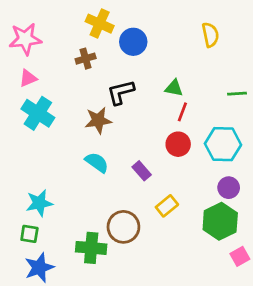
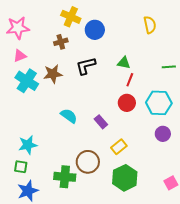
brown star: (98, 120) -> (53, 74), moved
green hexagon: (220, 221) -> (125, 178), moved

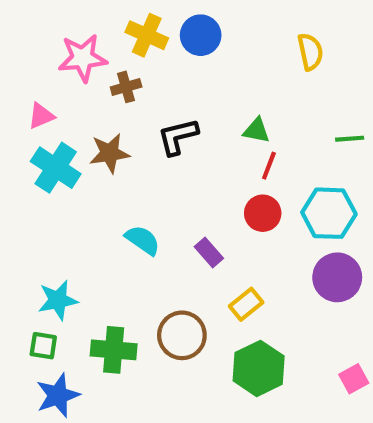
pink star: (18, 28) -> (83, 58), moved
blue circle: (95, 30) -> (201, 35), moved
purple circle: (163, 134) -> (337, 277), size x1.5
green cross: (65, 177) -> (114, 350), moved

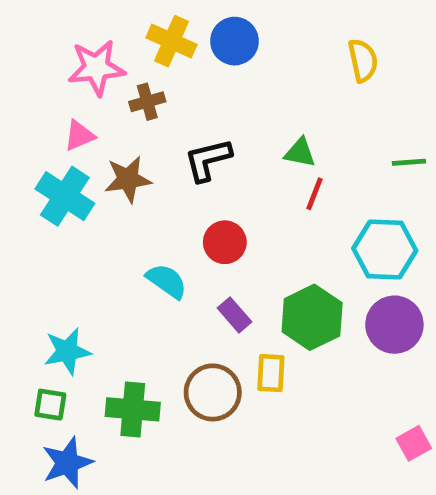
pink triangle: (41, 116) -> (79, 136), moved
red circle: (263, 213) -> (225, 242), moved
purple rectangle: (209, 253) -> (235, 315), moved
yellow rectangle: (246, 304) -> (271, 373), moved, turned -48
green hexagon: (259, 368) -> (312, 317), moved

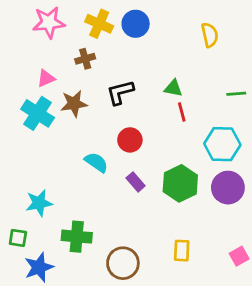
pink star: (96, 68) -> (49, 22), moved
red line: (314, 194) -> (182, 112), turned -36
yellow rectangle: (271, 373) -> (182, 251), moved
brown circle: (213, 392) -> (123, 263), moved
green square: (50, 405) -> (18, 238), moved

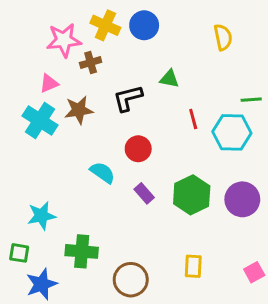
pink star: (49, 22) -> (64, 40), moved
green triangle: (173, 88) -> (169, 79), moved
cyan hexagon: (222, 144) -> (232, 132), moved

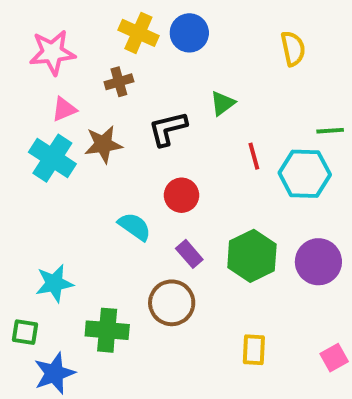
pink star: (64, 40) -> (52, 52), moved
green triangle: (169, 79) -> (223, 103), turned -48
brown circle: (131, 280) -> (172, 303), moved

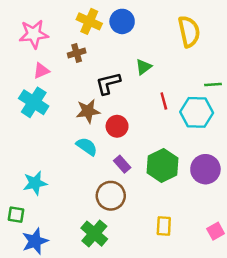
yellow semicircle: (293, 49) -> (189, 32), size x1.4
brown star: (103, 144) -> (88, 111), moved
green cross: (107, 330) -> (94, 234), moved, turned 36

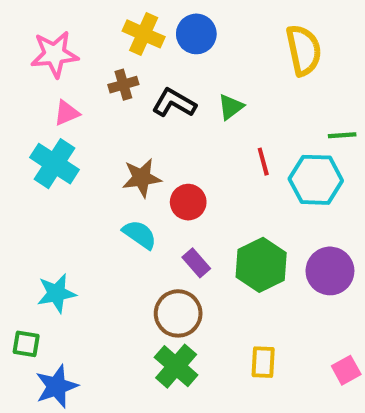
black L-shape: (108, 83) -> (174, 103), moved, turned 44
green cross: (94, 234) -> (176, 366), moved

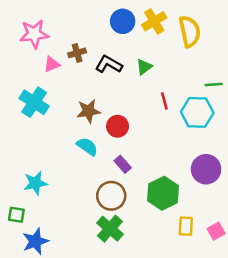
yellow cross: (144, 34) -> (154, 21), moved, turned 35
pink triangle: (67, 113) -> (52, 64), moved
green hexagon: (261, 265) -> (163, 193), moved
yellow rectangle: (263, 362) -> (186, 226), moved

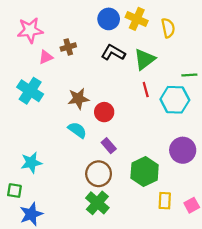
yellow cross: (154, 21) -> (137, 19), turned -35
yellow semicircle: (190, 31) -> (168, 28), size x0.7
black L-shape: (109, 64) -> (113, 53), moved
green triangle: (144, 67) -> (145, 59), moved, size x1.5

